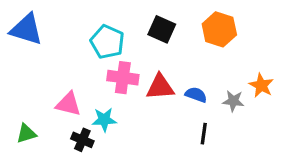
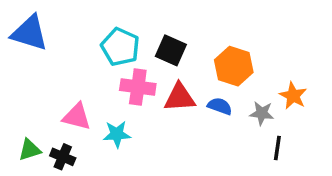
black square: (162, 29) -> (171, 50), moved
orange hexagon: (219, 29) -> (234, 66), moved
black line: (204, 134) -> (277, 148), moved
black cross: (82, 140) -> (63, 157), moved

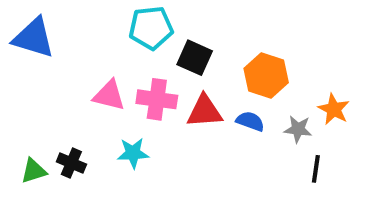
cyan pentagon: (120, 47) -> (151, 28), moved, turned -30
pink triangle: (77, 117) -> (109, 95), moved
black cross: (63, 157) -> (71, 163), moved

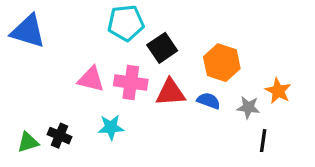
black square: (195, 58) -> (162, 48), turned 32

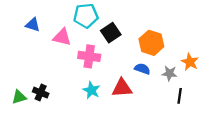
blue triangle: (28, 31) -> (33, 25), moved, size x0.6
pink triangle: (91, 79) -> (62, 37), moved
red triangle: (170, 92) -> (122, 88), moved
cyan star: (111, 127) -> (91, 90), moved, turned 30

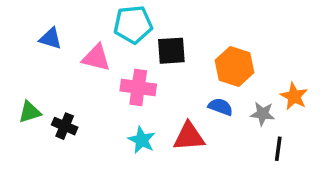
black square: (111, 33) -> (171, 51), turned 30
black cross: (41, 93) -> (65, 126), moved
green triangle: (19, 97) -> (30, 112), moved

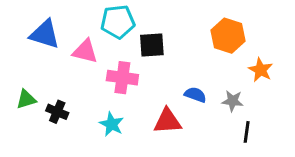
blue triangle: (51, 38) -> (45, 34), size x1.5
orange hexagon: (234, 66) -> (228, 36), moved
orange star: (294, 96) -> (261, 70), moved
cyan star: (142, 140) -> (112, 124), moved

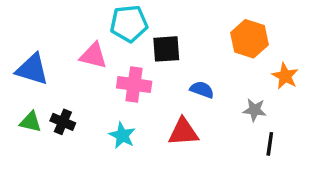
blue triangle: (45, 34) -> (32, 69), moved
blue semicircle: (195, 95) -> (202, 90), moved
green triangle: (26, 99) -> (31, 122), moved, turned 30

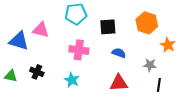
black square: (166, 49) -> (108, 27), moved
pink triangle: (93, 56) -> (41, 30), moved
green triangle: (31, 122) -> (11, 76), moved
red triangle: (183, 132) -> (119, 83), moved

